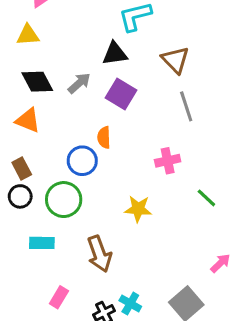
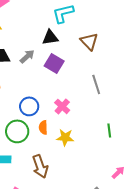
gray line: (186, 106) -> (96, 84), moved
orange semicircle: (104, 137) -> (43, 127), moved
pink cross: (168, 161) -> (62, 106), moved, turned -35
green line: (206, 198) -> (109, 130), turned 40

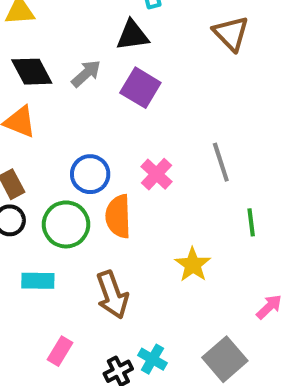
brown triangle: (89, 41) -> (231, 33), moved
gray line: (96, 84) -> (221, 162), moved
orange semicircle: (43, 127) -> (118, 216), size x1.5
yellow star: (65, 137) -> (193, 265), moved, turned 30

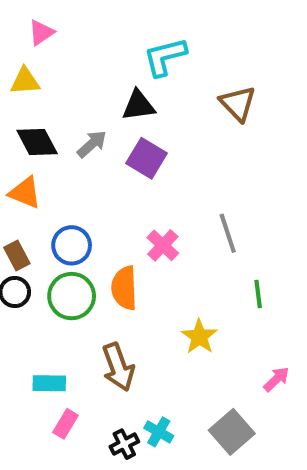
blue circle: (90, 174) -> (72, 245), moved
cyan rectangle: (38, 281) -> (49, 383), moved

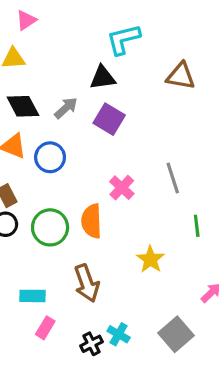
brown triangle: (238, 103) -> (181, 76), turned -36
blue circle: (72, 245) -> (50, 157), moved

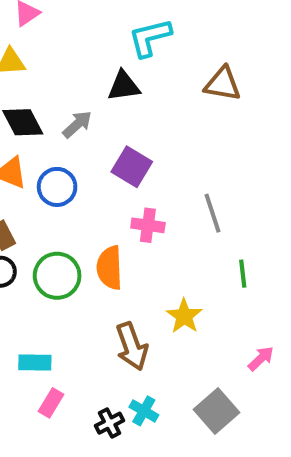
purple square: (109, 119) -> (132, 167), moved
pink cross: (122, 188) -> (148, 225), turned -35
brown arrow: (87, 283) -> (132, 346), moved

